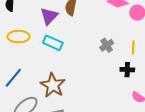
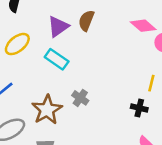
yellow ellipse: (19, 37) -> (17, 44), turned -50
gray cross: (107, 45) -> (80, 98), moved, turned -32

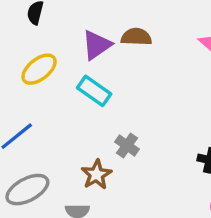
brown semicircle: (86, 21) -> (136, 37), turned 70
brown star: (47, 110) -> (96, 175), moved, size x0.7

